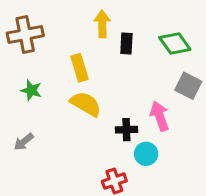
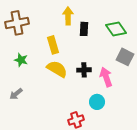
black cross: (126, 130) -> (84, 70), moved

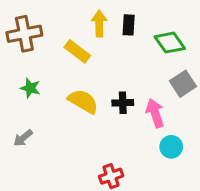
black rectangle: (84, 29) -> (129, 25), moved
yellow rectangle: (53, 45) -> (77, 51), moved, turned -36
gray square: (125, 57) -> (183, 84), turned 30
cyan circle: (97, 102) -> (171, 147), moved

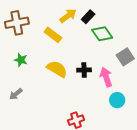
yellow arrow: (99, 23) -> (68, 16), turned 54
black rectangle: (129, 25) -> (88, 17), turned 40
green diamond: (170, 43) -> (102, 34), moved

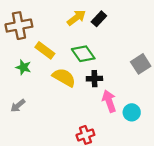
green diamond: (102, 34) -> (83, 54), moved
yellow rectangle: (53, 35) -> (45, 50), moved
pink arrow: (106, 77) -> (109, 101), moved

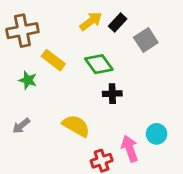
gray square: (141, 64) -> (146, 40), moved
yellow semicircle: (64, 77) -> (76, 126), moved
pink arrow: (109, 101) -> (130, 149), moved

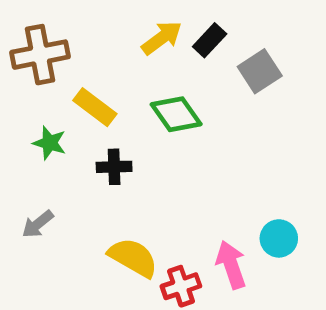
black cross: (112, 94) -> (114, 167), moved
yellow semicircle: (76, 126) -> (133, 258), moved

